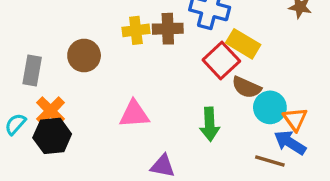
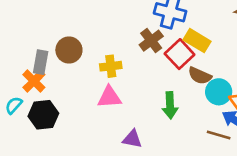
brown cross: (168, 29) -> (151, 41), moved, turned -35
yellow cross: (136, 30) -> (111, 66), moved
gray rectangle: (32, 71) -> (41, 62), moved
orange cross: (51, 111) -> (34, 81), moved

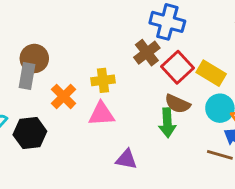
yellow rectangle: (197, 41) -> (211, 73), moved
brown circle: (69, 50) -> (34, 58), moved
brown semicircle: (200, 76) -> (178, 104), moved
orange cross: (34, 81) -> (64, 96), moved

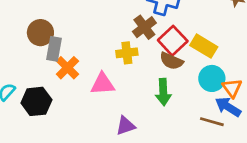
gray rectangle: (27, 76) -> (54, 49), moved
yellow cross: (103, 80) -> (127, 53), moved
brown semicircle: (178, 104) -> (171, 61), moved
purple triangle: (126, 159) -> (125, 126), turned -30

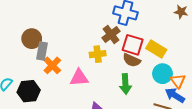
red square: (173, 41) -> (133, 45), turned -30

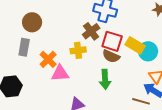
brown circle: (32, 39) -> (32, 22), moved
orange cross: (52, 65) -> (48, 59), moved
cyan circle: (162, 74) -> (148, 51), moved

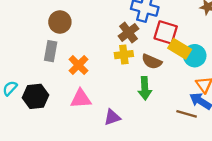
red square: (112, 41) -> (166, 32), moved
yellow cross: (78, 50) -> (124, 55), moved
pink triangle: (60, 73) -> (81, 99), moved

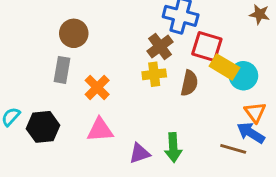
brown semicircle: (152, 62) -> (189, 83), turned -102
green arrow: (145, 88) -> (173, 147), moved

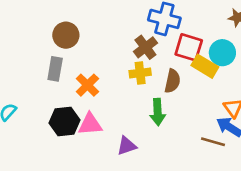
cyan circle: (243, 76) -> (222, 53), moved
black hexagon: (43, 127) -> (65, 122), moved
green arrow: (173, 147) -> (158, 112), moved

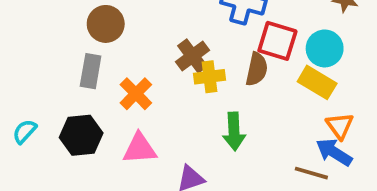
brown cross: (145, 47) -> (193, 56), moved
yellow rectangle: (205, 66) -> (317, 82), moved
brown semicircle: (172, 81) -> (257, 69), moved
black hexagon: (65, 122) -> (81, 135), moved

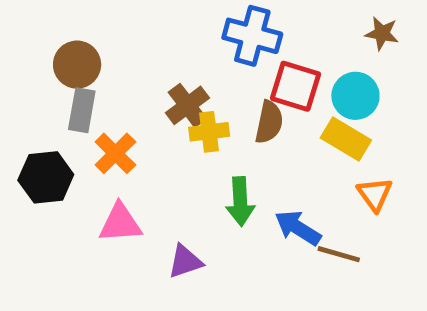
gray rectangle: (91, 71) -> (82, 110), moved
black hexagon: (81, 135) -> (46, 177), moved
blue arrow: (334, 152) -> (298, 228), moved

